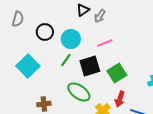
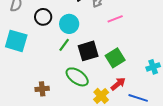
pink line: (105, 43) -> (115, 19), moved
cyan square: (28, 66) -> (16, 41), moved, turned -30
red arrow: (120, 99) -> (118, 84), turned -147

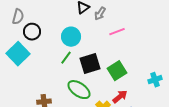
black circle: (43, 17) -> (32, 32), moved
cyan square: (16, 41) -> (18, 54), turned 30

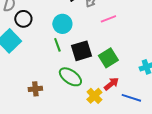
green line: (66, 58) -> (57, 45), turned -56

